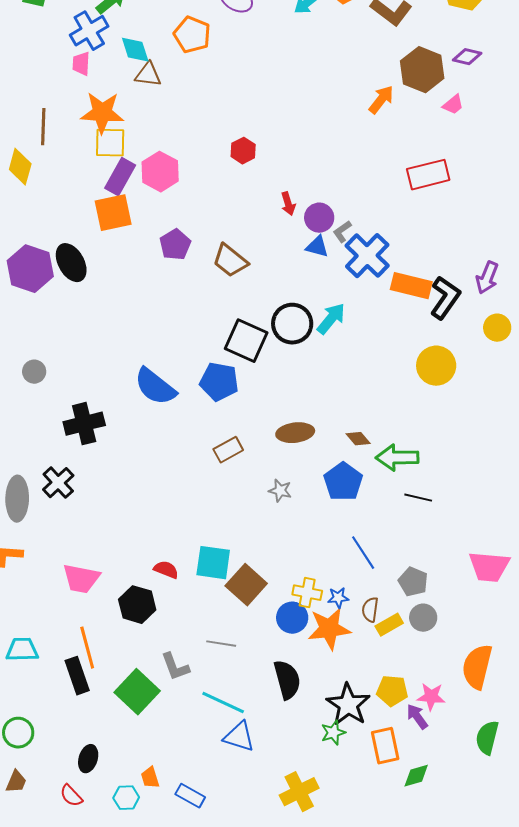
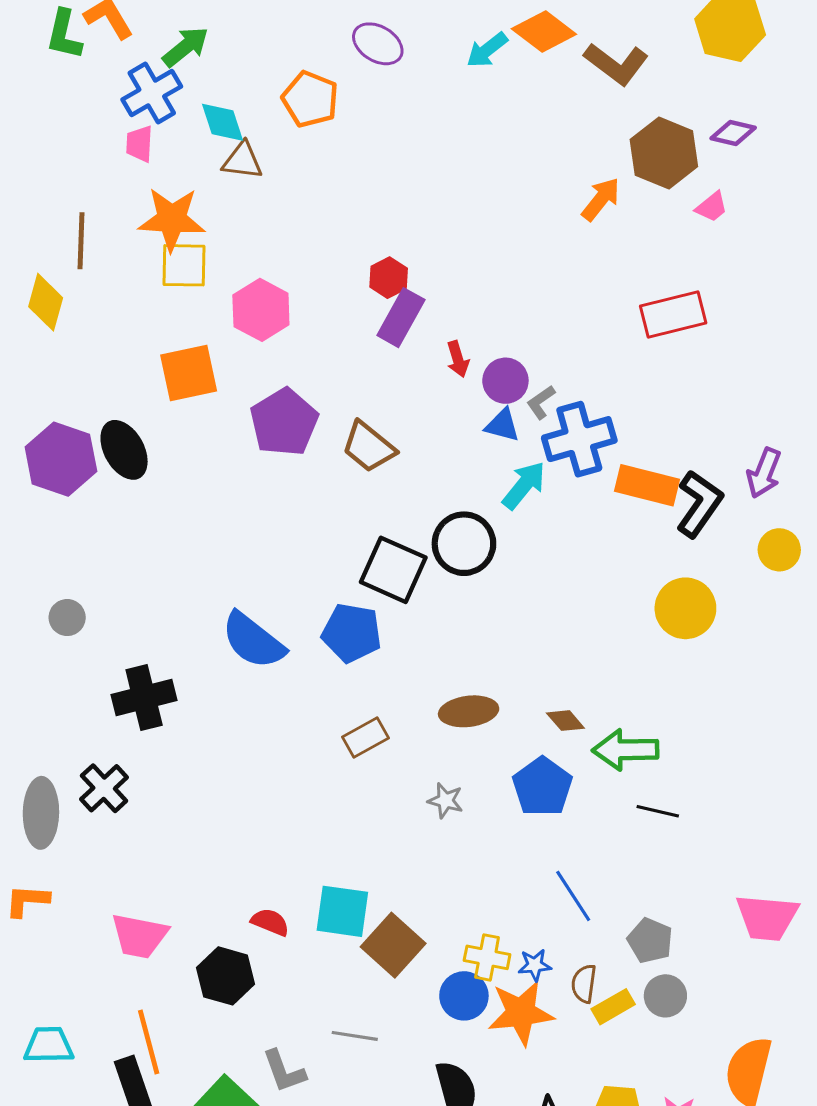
purple rectangle: (120, 177) -> (401, 318), moved
purple pentagon: (175, 245) -> (284, 422), size x1.4
blue cross: (367, 256) -> (579, 439), turned 30
cyan arrow: (331, 319) -> (524, 485), moved

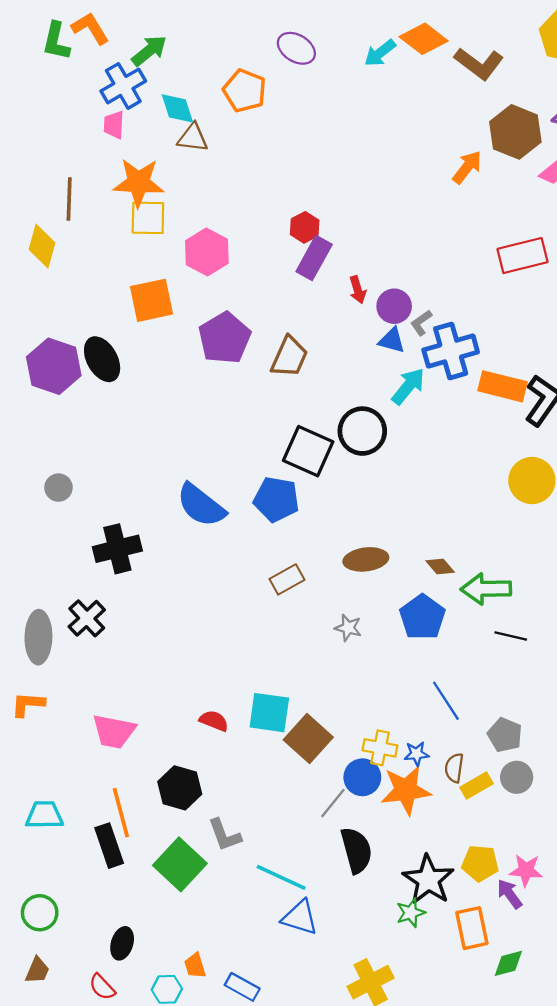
brown trapezoid: (369, 447) -> (289, 357), turned -105
black hexagon: (226, 976) -> (180, 788), moved
gray line: (355, 1036) -> (333, 803), moved, turned -60

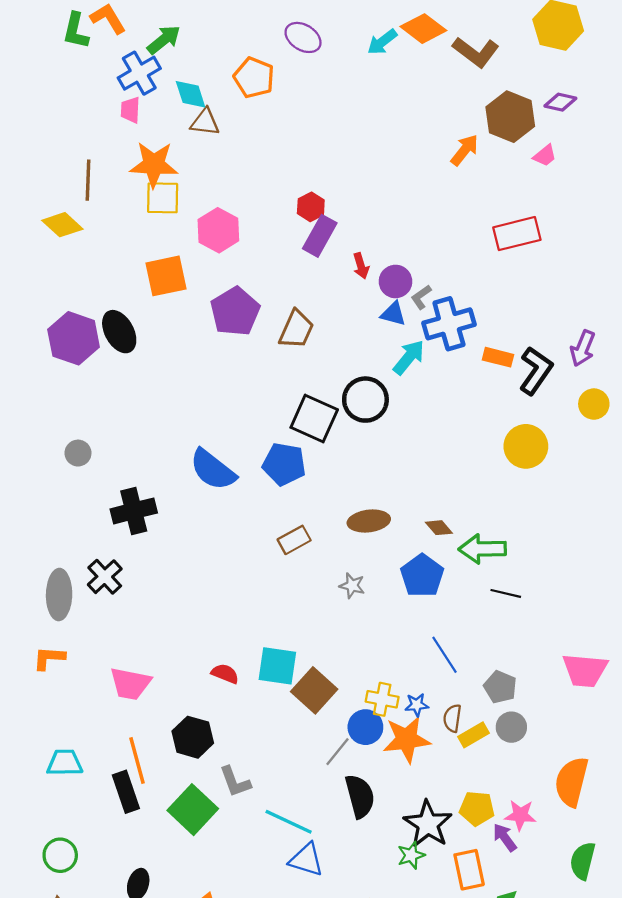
yellow diamond: (42, 246) -> (62, 225), turned -63
orange rectangle: (502, 386) -> (498, 357), size x0.7

